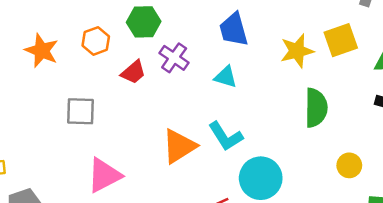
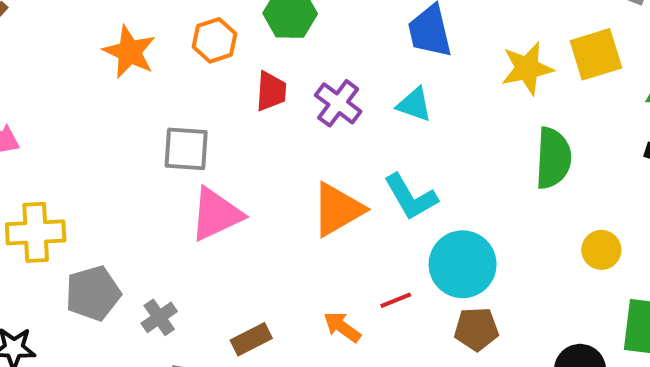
purple cross: (174, 58) -> (338, 103), moved
red trapezoid: (133, 72) -> (271, 91), turned -48
pink triangle: (104, 175) -> (216, 214), moved

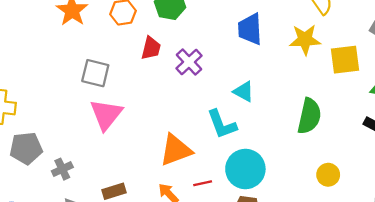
yellow star: (527, 68) -> (305, 40), moved
cyan triangle: (414, 105) -> (244, 92), moved
orange triangle: (338, 209) -> (176, 150), moved
pink triangle: (216, 214) -> (106, 114), turned -36

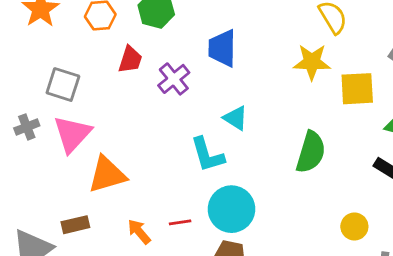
blue trapezoid: (250, 29) -> (222, 48), moved
orange triangle: (176, 150) -> (107, 175), moved
gray cross: (62, 169) -> (27, 127), moved
yellow circle: (328, 175) -> (354, 227), moved

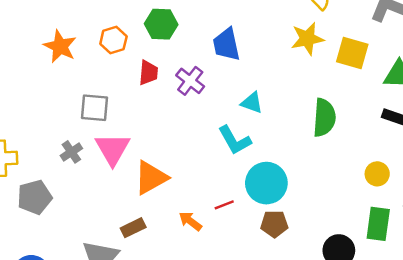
yellow square: (357, 89) -> (352, 53), turned 32

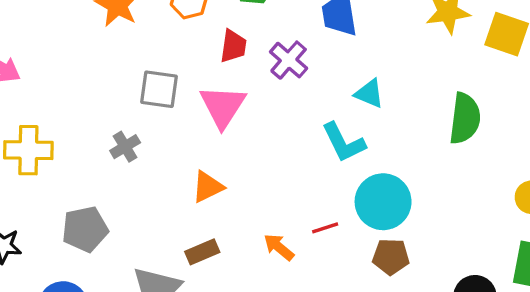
pink triangle: (112, 149) -> (223, 106), moved
orange triangle: (151, 178) -> (208, 187), moved, size x0.7
gray pentagon: (35, 197) -> (85, 229), moved

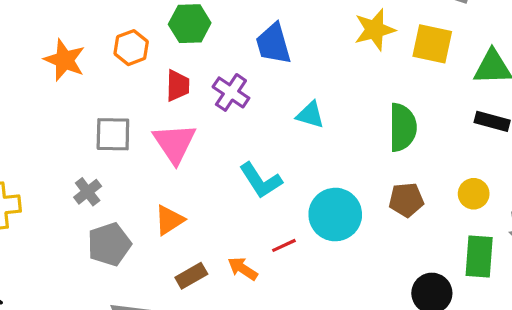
cyan L-shape: (344, 142) -> (261, 180), moved
gray pentagon: (85, 229) -> (109, 244), moved
brown rectangle: (202, 252) -> (191, 276), moved
brown pentagon: (391, 257) -> (406, 200), moved

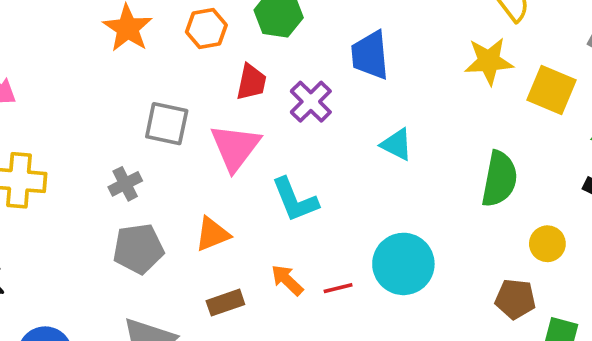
cyan L-shape: (261, 180) -> (295, 200), moved
yellow circle: (474, 194) -> (547, 244), moved
brown pentagon: (406, 200) -> (515, 299), moved
orange arrow: (243, 269) -> (287, 280), moved

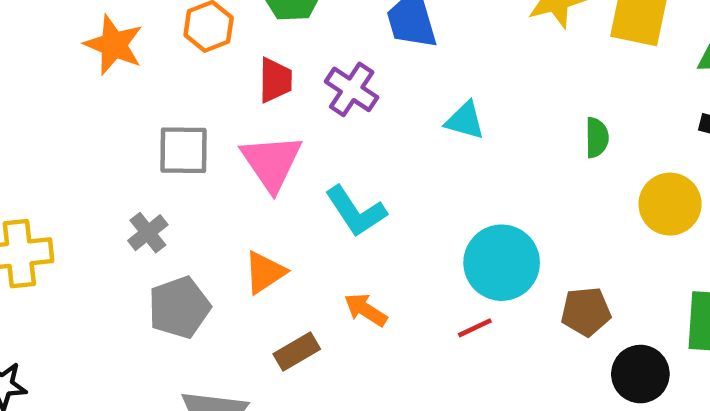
green semicircle: (499, 179) -> (597, 138), size x0.6
yellow circle: (547, 244) -> (670, 204), size x1.4
red line: (338, 288) -> (475, 328), moved
brown pentagon: (515, 299) -> (586, 312), moved

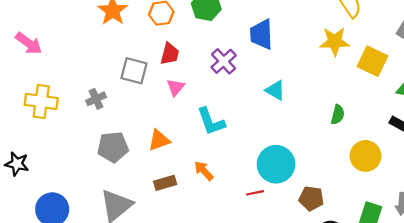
red trapezoid: (275, 80) -> (170, 54), moved
pink triangle: (271, 162) -> (176, 87), size x0.6
gray cross: (148, 233) -> (96, 99), moved

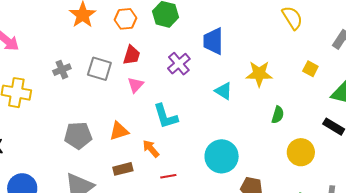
yellow star: (335, 42) -> (259, 74), moved
yellow square: (372, 61) -> (310, 69), size x0.6
gray cross: (96, 99) -> (62, 70), moved
orange arrow: (204, 171) -> (151, 149), moved
red line: (255, 193) -> (168, 176), moved

